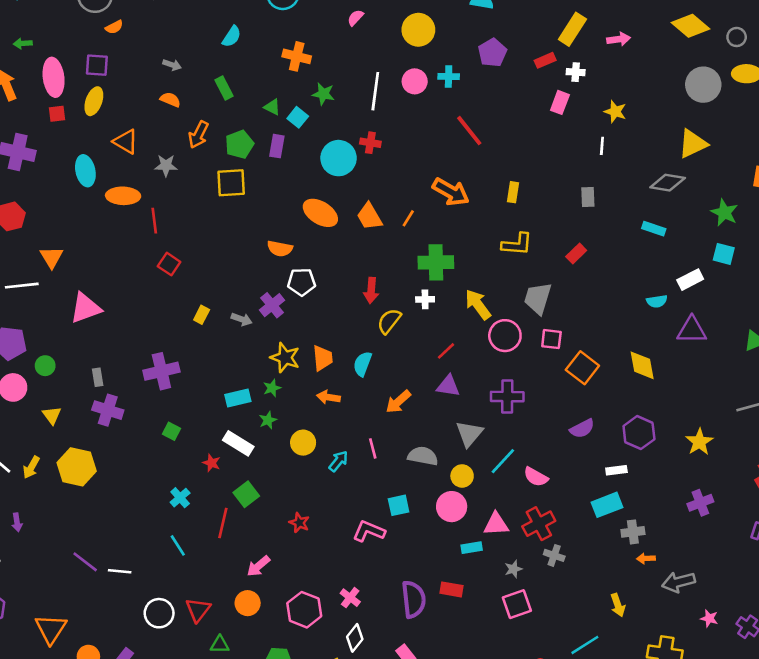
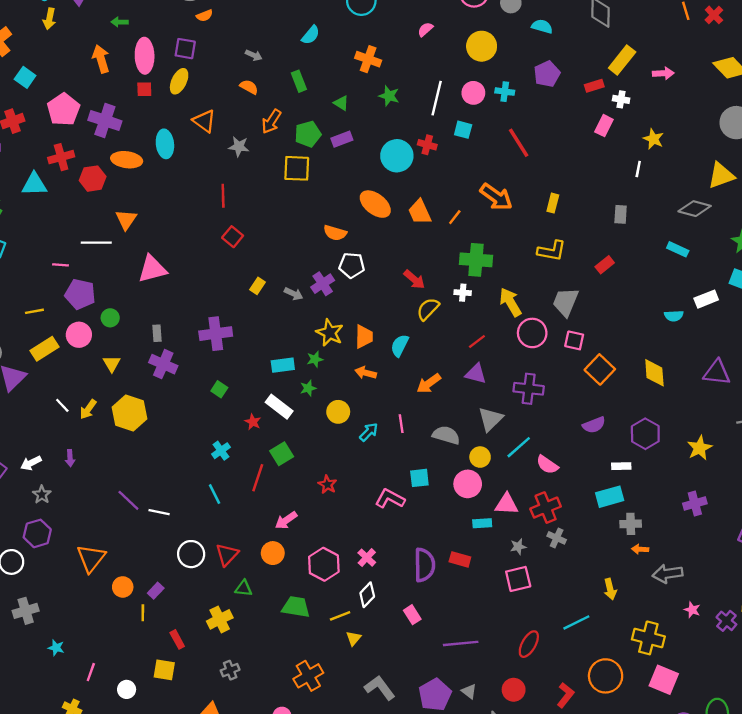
cyan square: (298, 117) -> (463, 130), moved, turned -30
purple rectangle: (277, 146) -> (342, 139), turned 54
orange ellipse: (123, 196) -> (127, 160), moved
red arrow: (371, 290) -> (414, 279), turned -60
purple triangle: (692, 330) -> (717, 373), moved

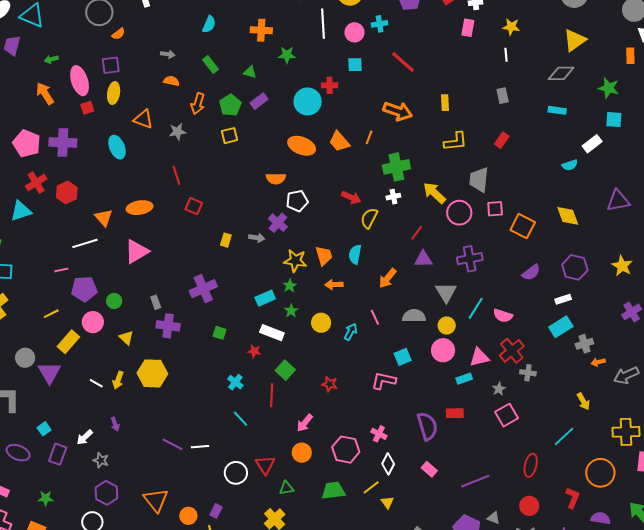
white line: (437, 98) -> (323, 24), moved
orange ellipse: (127, 160) -> (140, 208), moved
yellow square: (297, 168) -> (229, 136), size x0.7

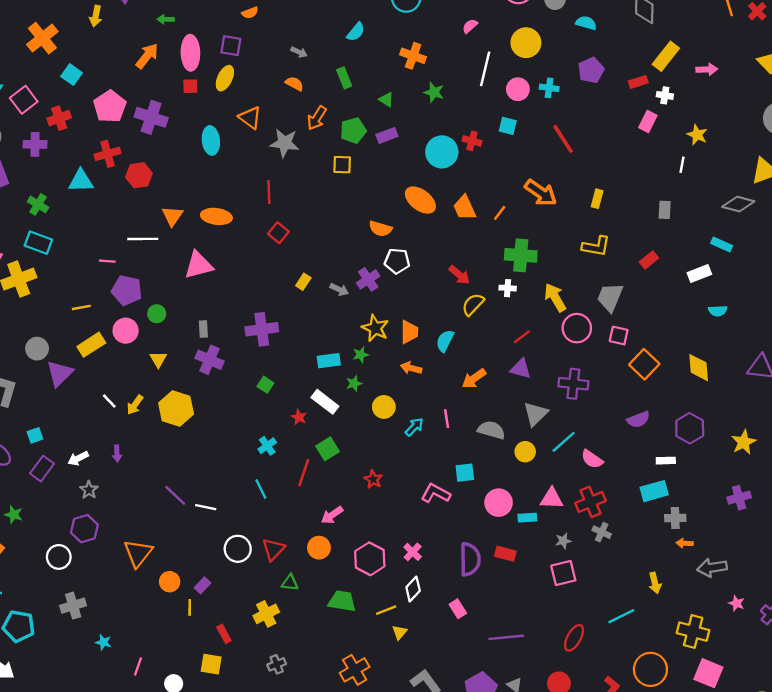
orange arrow: (45, 94) -> (147, 56), turned 55
gray star: (177, 132) -> (284, 143), size x1.4
white rectangle: (592, 144) -> (699, 273), moved
pink circle: (443, 350) -> (499, 503), moved

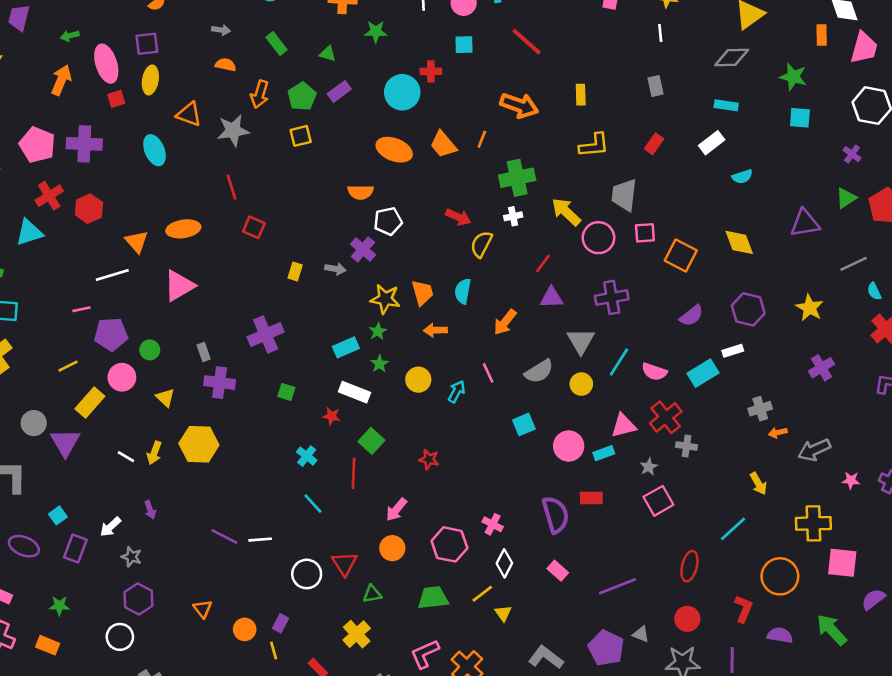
gray semicircle: (491, 430) -> (539, 371), turned 148
cyan rectangle: (654, 491) -> (703, 373), moved
pink L-shape: (436, 493) -> (425, 654), moved, turned -36
orange triangle: (138, 553) -> (203, 609), size x0.6

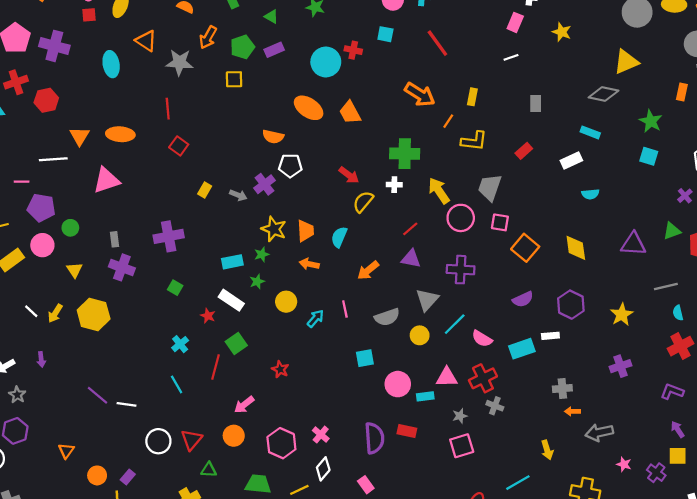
white line: (660, 33) -> (511, 57), moved, turned 64
orange line: (482, 139) -> (448, 121), moved

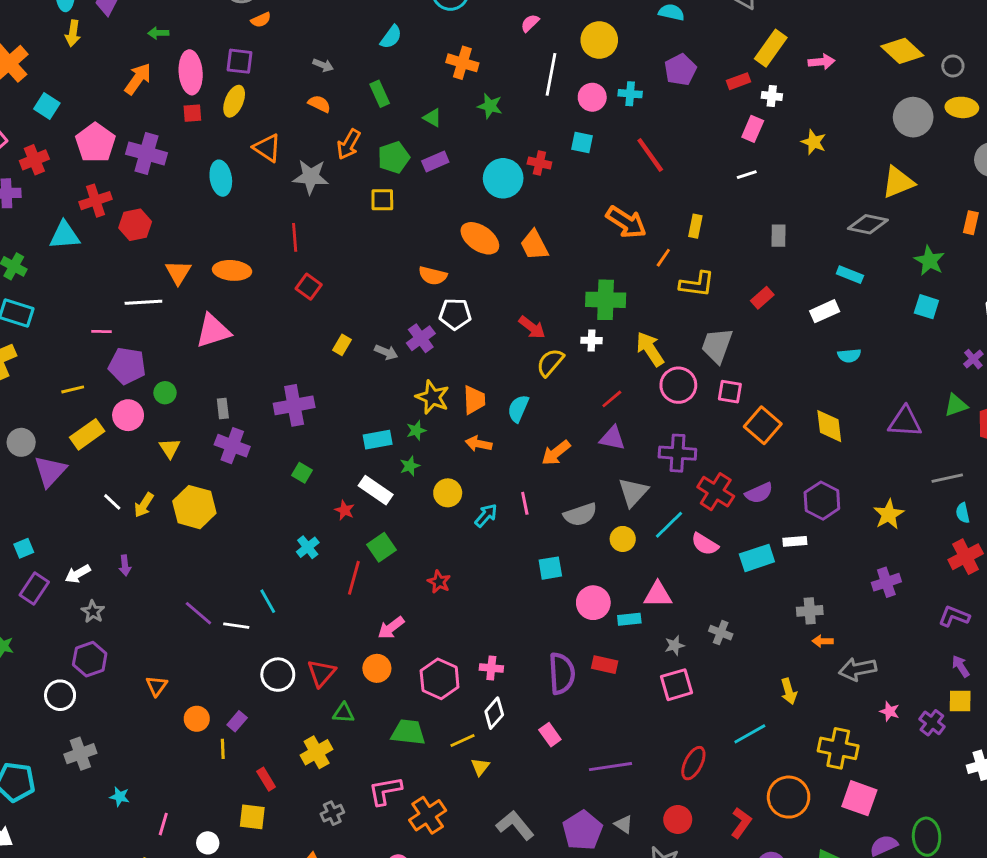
red cross: (483, 378) -> (716, 492), moved, turned -32
cyan line: (177, 384) -> (268, 601), moved
pink cross: (321, 435) -> (491, 668), turned -35

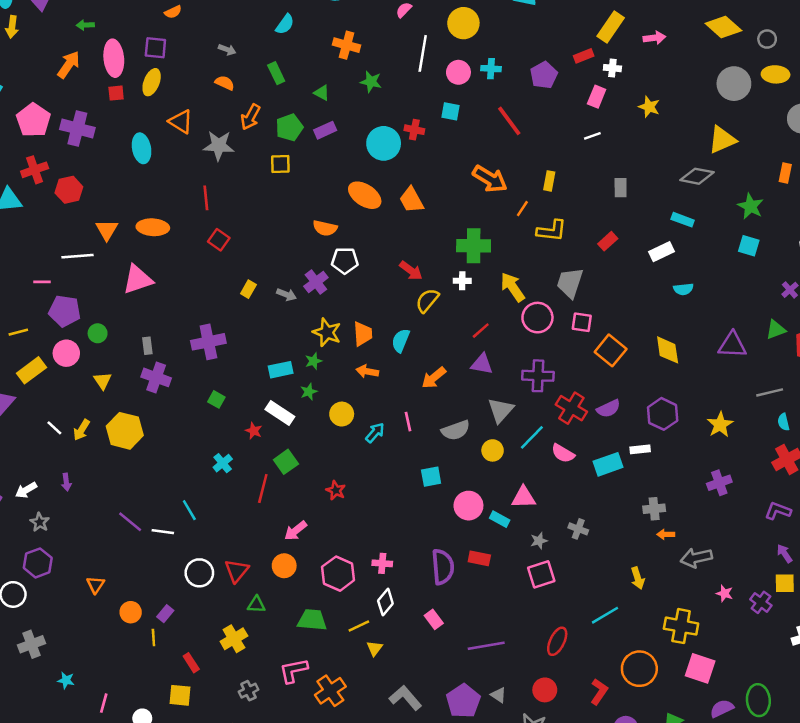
purple pentagon: (680, 70) -> (544, 75), moved
cyan rectangle: (629, 619) -> (500, 519), turned 36

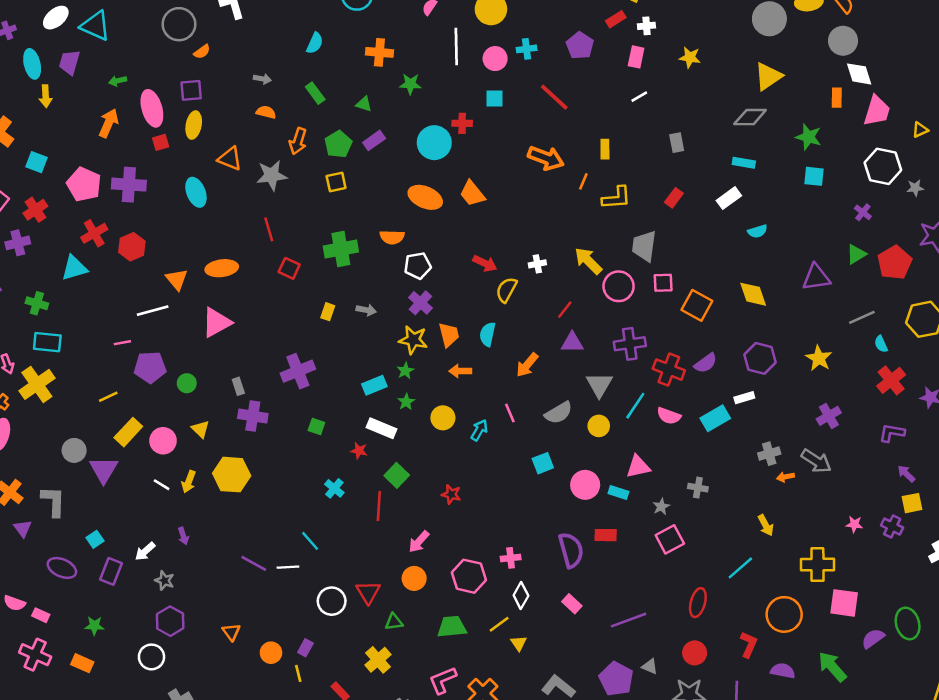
green cross: (474, 246) -> (341, 249), moved
purple cross: (316, 282) -> (420, 303), moved
pink circle: (66, 353) -> (163, 441), moved
gray arrow: (696, 558) -> (816, 461), moved, turned -124

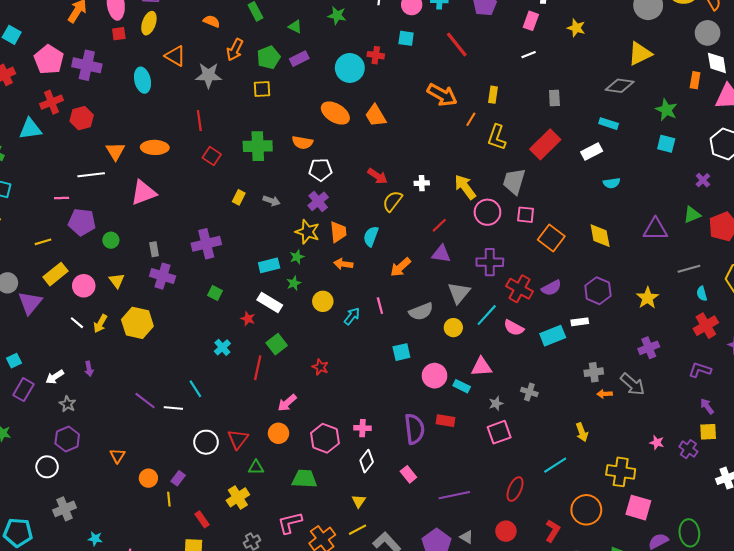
yellow L-shape: (616, 198) -> (497, 137), turned 105
red rectangle: (674, 198) -> (545, 144), size x1.8
yellow line: (499, 624) -> (358, 530), moved

